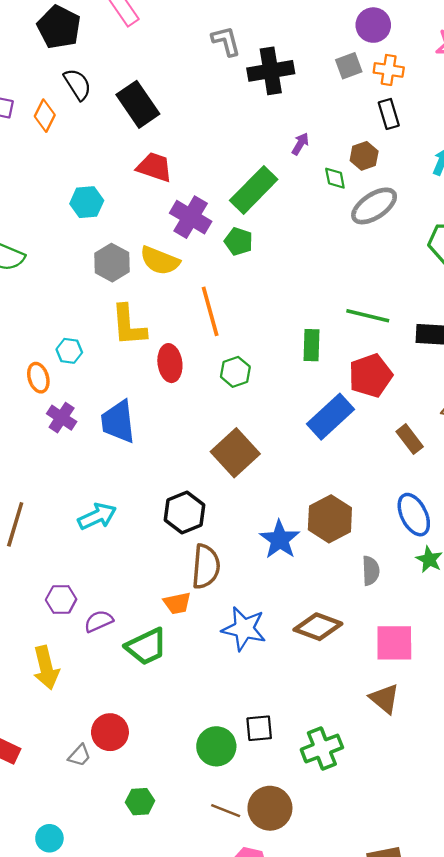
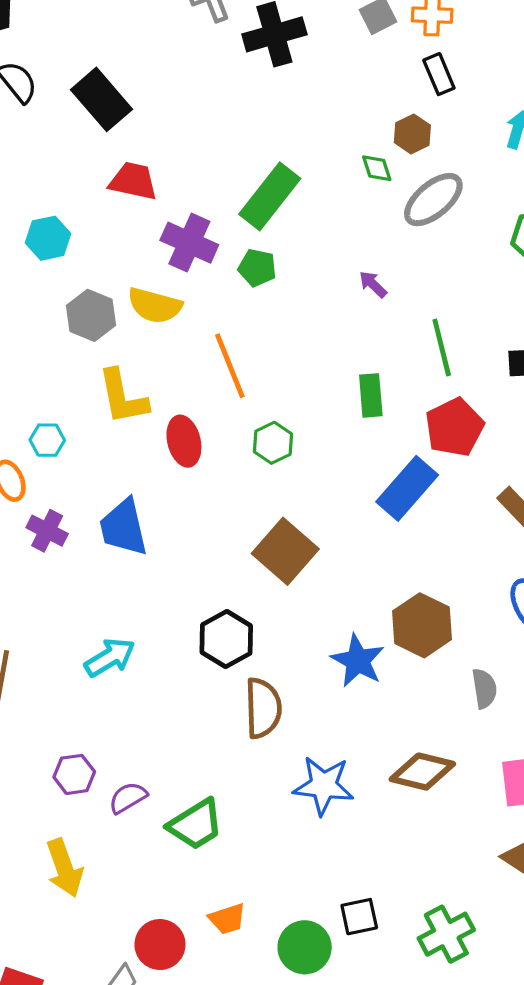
purple arrow: (300, 144) -> (373, 284), moved, turned -70
green line: (368, 316) -> (442, 348), turned 69
orange trapezoid: (177, 603) -> (227, 919), moved

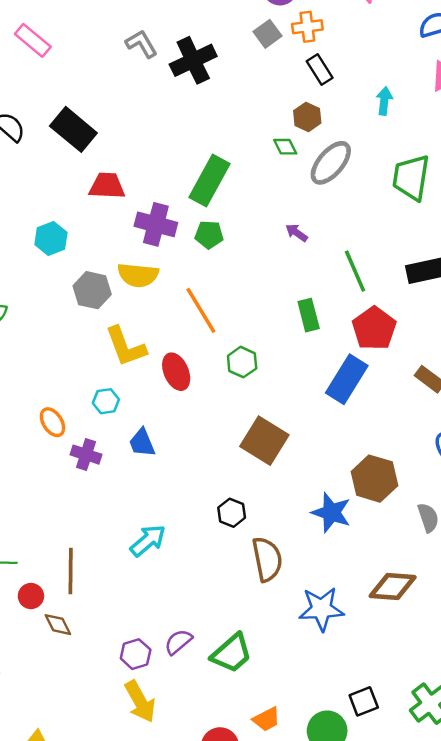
cyan hexagon: (47, 440) -> (106, 401), moved
blue trapezoid: (123, 527) -> (142, 443), size x0.7
black hexagon: (226, 639) -> (232, 513), size x0.7
purple hexagon: (74, 774) -> (136, 654), moved

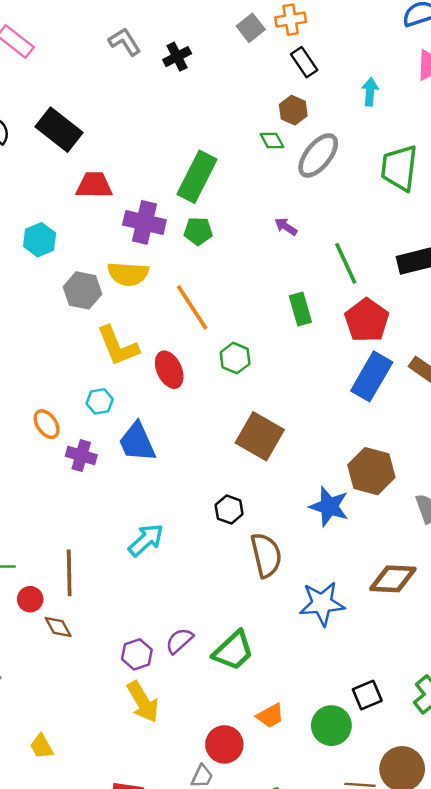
black cross: (193, 60) -> (177, 57), size x0.6
blue rectangle: (347, 379) -> (372, 376), moved
blue trapezoid: (142, 443) -> (137, 442), size x1.4

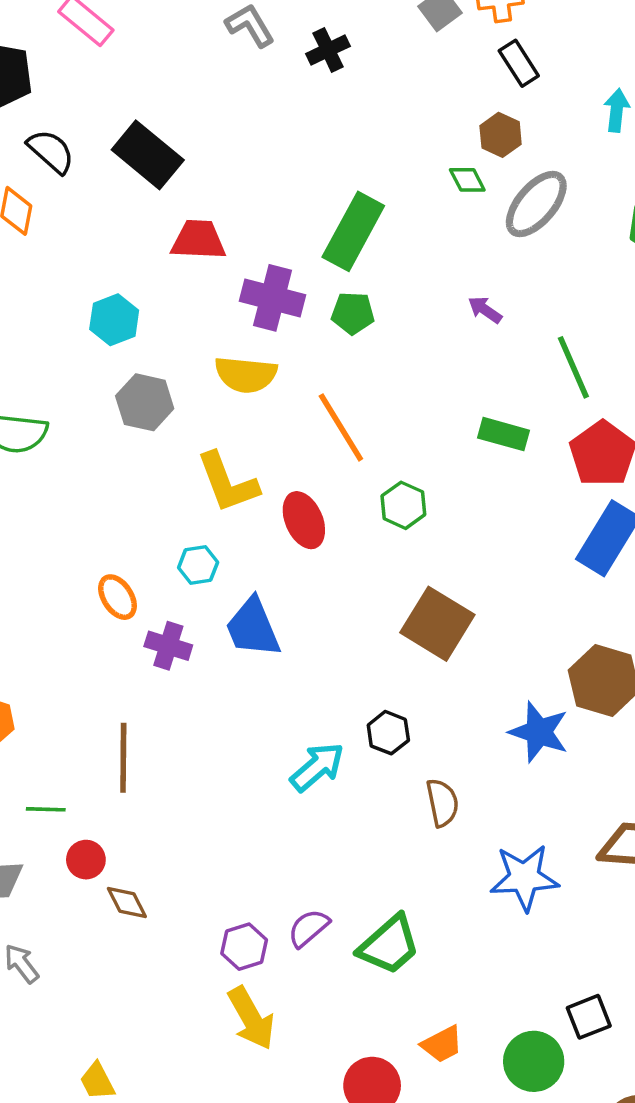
gray hexagon: (82, 290) -> (145, 402), moved
green rectangle: (300, 309) -> (503, 434), turned -60
cyan arrow: (146, 540) -> (317, 767), moved
brown semicircle: (266, 555) -> (442, 803), size x0.7
brown line: (69, 573) -> (123, 758), moved

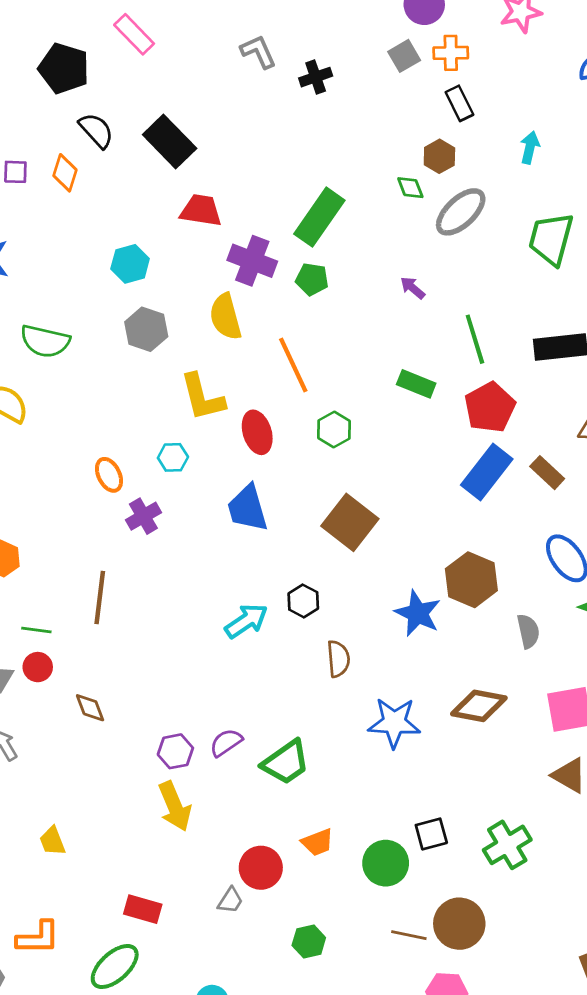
yellow semicircle: (246, 375) -> (225, 317), turned 63
blue trapezoid: (253, 628) -> (248, 508), moved
purple cross: (168, 646) -> (143, 516), turned 36
red circle: (86, 860) -> (38, 667), moved

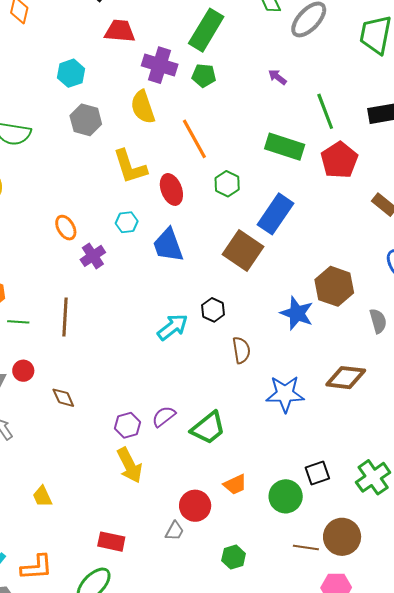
green rectangle: (416, 384) -> (285, 147), size x1.4
cyan hexagon: (173, 457) -> (127, 222), moved
blue rectangle: (487, 472) -> (275, 214), moved
green line: (36, 630) -> (18, 322), moved

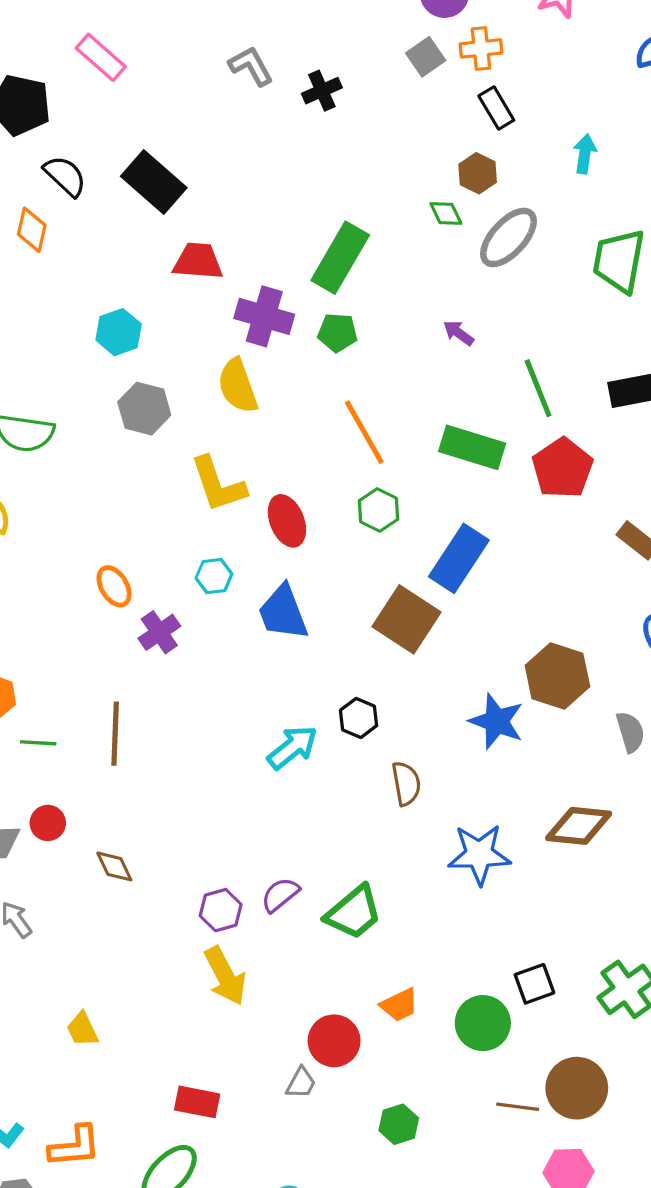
orange line: (194, 139) -> (364, 432), moved

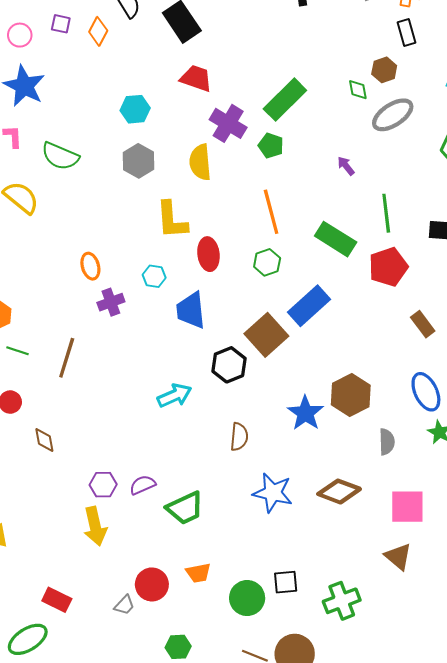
black hexagon: (359, 718) -> (229, 365), moved, size x1.4

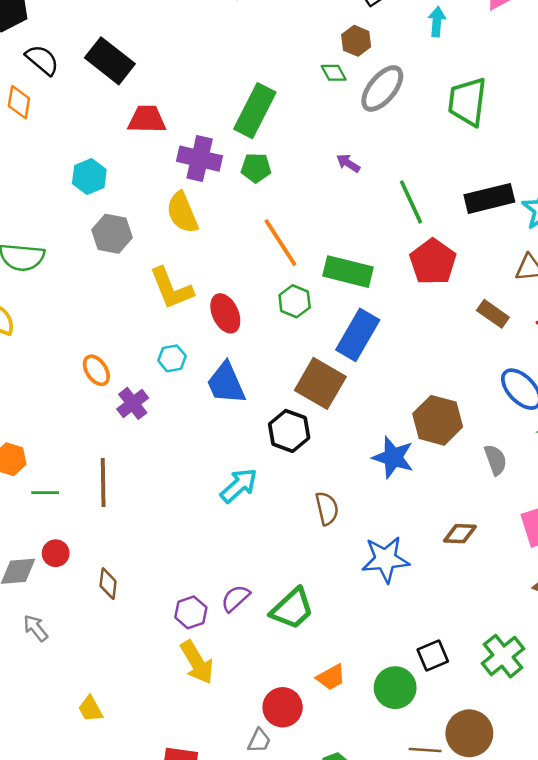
green rectangle: (336, 239) -> (348, 272), moved
brown diamond: (44, 440) -> (108, 584), turned 35
brown diamond: (339, 492) -> (460, 534), size x0.7

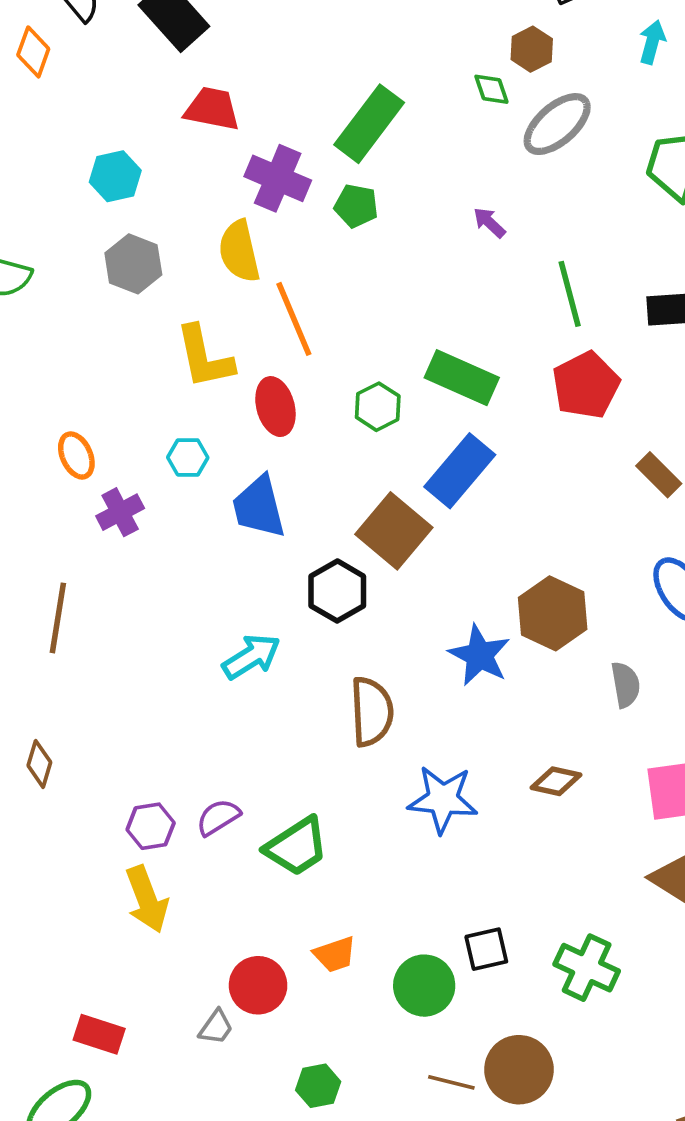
orange line: (280, 243) -> (294, 319), moved
brown semicircle: (327, 508) -> (372, 712), size x1.4
green cross: (503, 656) -> (587, 968), turned -36

